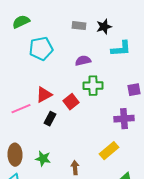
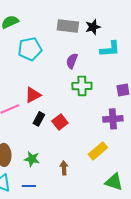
gray rectangle: (79, 26) -> (68, 26), size x1.5
purple semicircle: (83, 61) -> (72, 61), turned -56
red square: (71, 102) -> (60, 122), moved

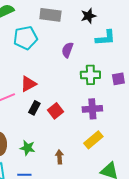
gray rectangle: (68, 26) -> (50, 15), moved
green cross: (82, 86) -> (90, 75), moved
purple cross: (113, 119) -> (92, 109), moved

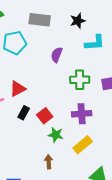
green star: (27, 148) -> (56, 135), moved

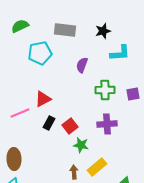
yellow rectangle: (83, 145) -> (97, 167), moved

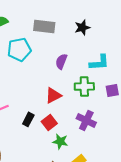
cyan L-shape: (120, 53) -> (99, 62), moved
red triangle: (43, 99) -> (53, 95), moved
purple cross: (107, 124) -> (86, 120), turned 30

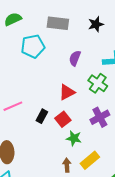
green cross: (84, 86) -> (98, 83), turned 36
purple cross: (86, 120) -> (100, 117), turned 36

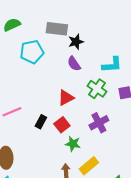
black star: (96, 24) -> (76, 42), moved
purple semicircle: (75, 58) -> (74, 64), turned -56

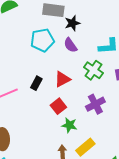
cyan pentagon: (32, 52) -> (42, 40), moved
black rectangle: (41, 122) -> (36, 83), moved

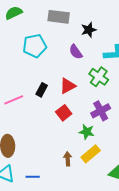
black star: (72, 23) -> (89, 30), moved
cyan pentagon: (42, 40) -> (35, 46), moved
green star: (69, 125) -> (87, 132), moved

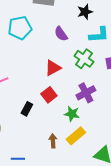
black star: (89, 30) -> (85, 12), moved
black rectangle: (42, 90) -> (27, 109), moved

